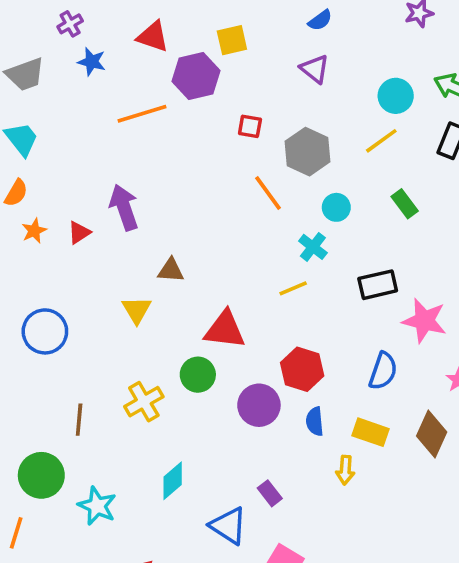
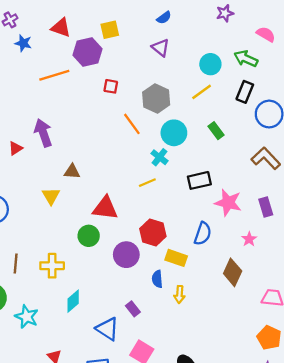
red square: (250, 126) -> (111, 86), moved
cyan circle: (336, 207) -> (174, 133), size x1.5
yellow cross: (144, 402) -> (52, 266), moved, turned 30
blue semicircle: (315, 421) -> (157, 279), moved
yellow rectangle: (370, 432) -> (176, 258), moved

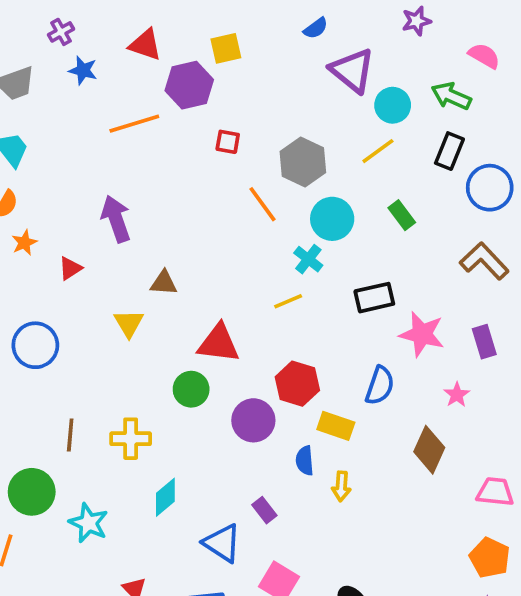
purple triangle: (161, 48) -> (352, 70), moved, size x1.5
red triangle: (16, 148) -> (70, 268), moved

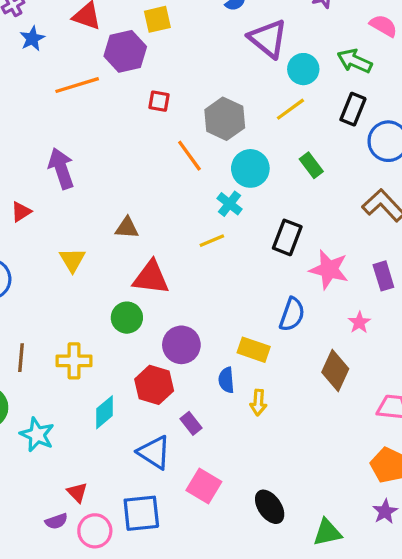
blue star: (83, 70) -> (32, 39), turned 30
brown triangle: (164, 283) -> (127, 228), moved
black rectangle: (374, 298) -> (287, 237), turned -56
red hexagon: (297, 384) -> (154, 385), moved

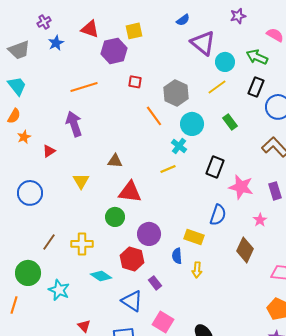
orange line: (77, 85) -> (84, 87), moved
brown line: (21, 358) -> (49, 242), turned 30
cyan diamond: (104, 412) -> (101, 276), turned 75

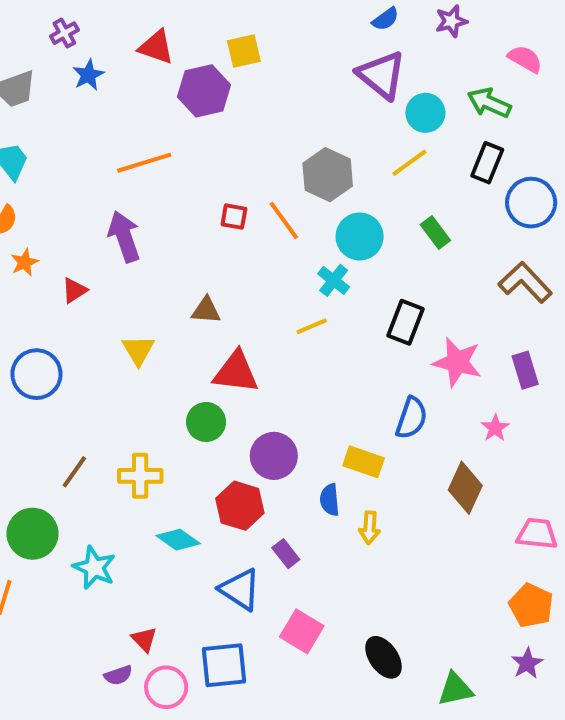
blue semicircle: (183, 20) -> (386, 19), moved
red square: (135, 82) -> (234, 217), moved

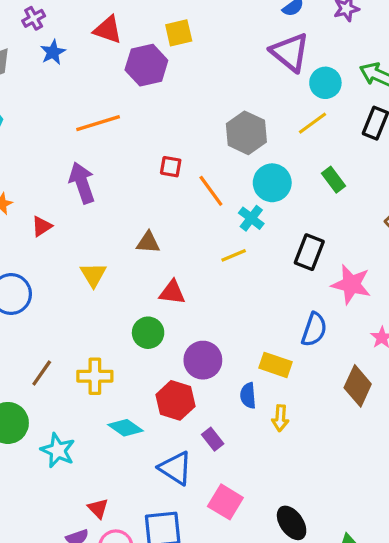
orange line: (284, 221) -> (211, 191), moved
red triangle: (236, 372) -> (172, 292), size x0.7

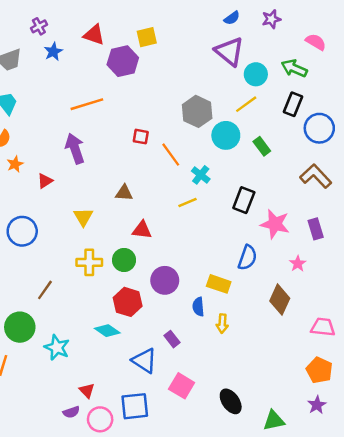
cyan circle: (272, 183) -> (226, 135), moved
yellow cross: (95, 376) -> (89, 262), moved
red hexagon: (175, 400) -> (128, 302), moved

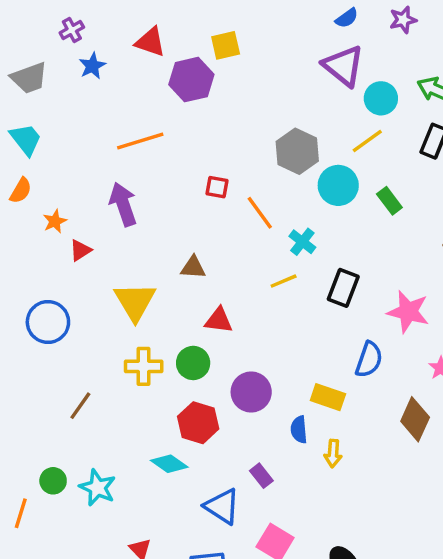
orange star: (15, 164) -> (55, 221), moved
black rectangle: (244, 200) -> (343, 288), moved
yellow triangle: (83, 217) -> (135, 302), size x1.5
green circle: (20, 327) -> (53, 481), moved, size x0.6

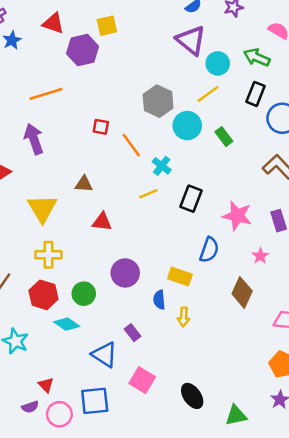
green circle: (193, 363) -> (84, 294), moved
red hexagon: (198, 423) -> (44, 295), moved

